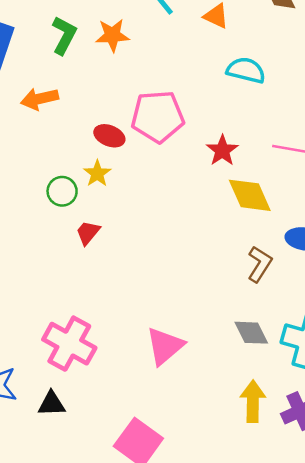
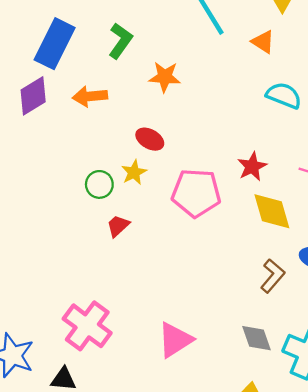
orange star: (112, 35) -> (165, 77), moved
pink pentagon: (158, 116) -> (196, 193), moved

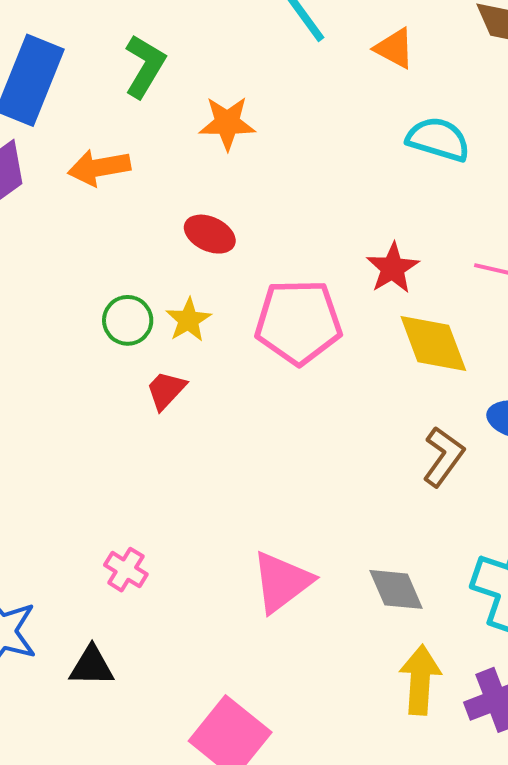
yellow star: (134, 172) -> (188, 320), moved
pink cross: (87, 326) -> (126, 570), size x0.5
gray diamond: (256, 338) -> (396, 589), moved

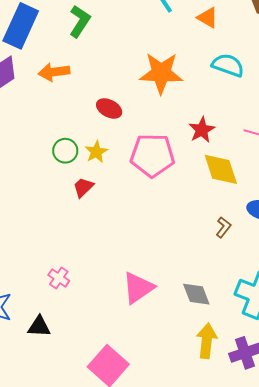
orange star: (227, 123) -> (161, 73), moved, size x1.5
brown L-shape: (443, 457) -> (223, 227), size x0.7

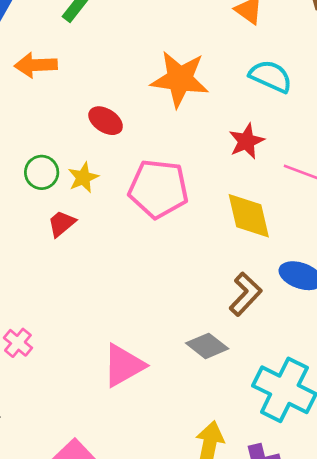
red star: (202, 130) -> (246, 141), moved
brown L-shape: (223, 227) -> (245, 294), size x1.5
gray diamond: (196, 294) -> (207, 346), moved, turned -36

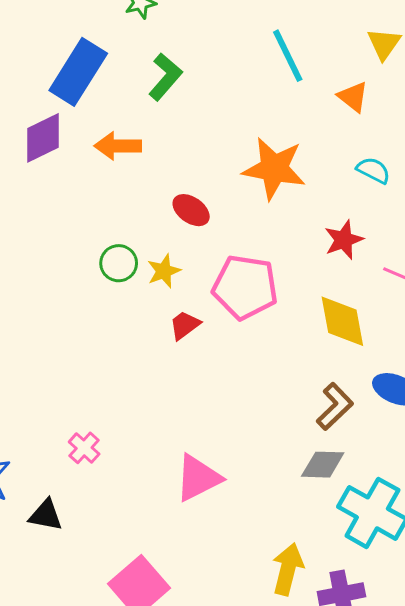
cyan semicircle: (271, 76) -> (373, 170), size x0.7
red trapezoid: (62, 224) -> (185, 325), moved
gray diamond: (207, 346) -> (323, 465), moved, turned -39

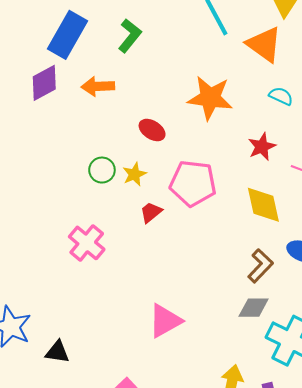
orange triangle: (353, 97) -> (264, 44), size x1.6
pink cross: (84, 448) -> (87, 243), moved, size x1.6

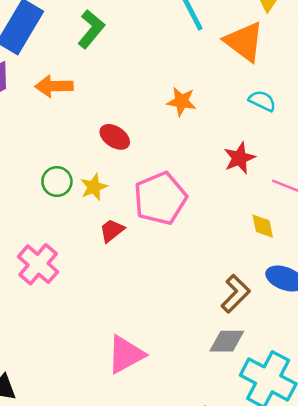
orange star: (210, 98) -> (181, 101), size x0.6
pink pentagon: (193, 183) -> (160, 198), turned -30
yellow diamond: (263, 205) -> (263, 226), moved, size x0.6

